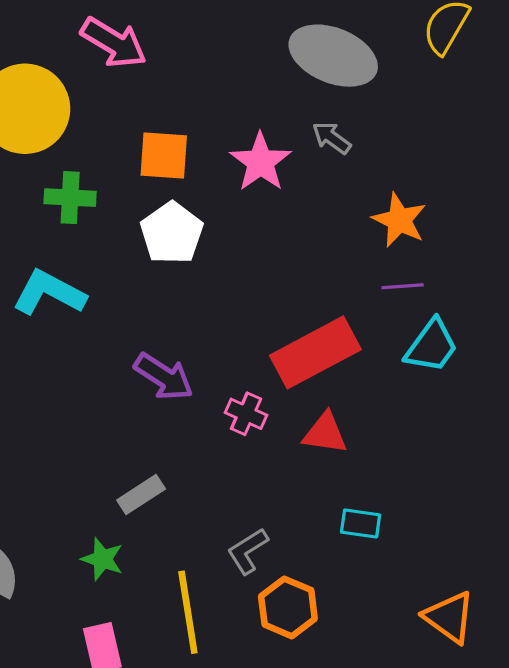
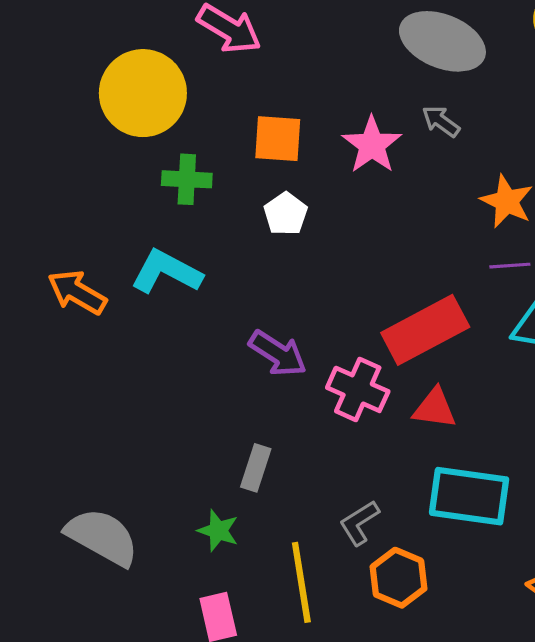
white pentagon: (172, 233) -> (286, 214), size x0.7
pink cross: (246, 414) -> (358, 389), size x1.5
gray rectangle: (141, 494) -> (256, 468), turned -39
cyan rectangle: (361, 524) -> (469, 496), size x2.0

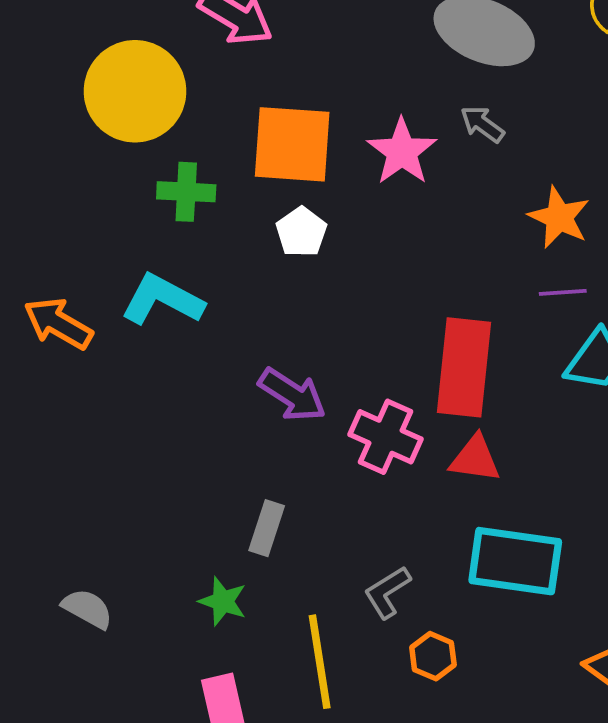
orange square: (278, 139) -> (292, 144), size x1.4
red rectangle: (425, 330) -> (464, 367), turned -56
gray semicircle: (102, 537) -> (87, 609), size x0.6
orange hexagon: (399, 578) -> (433, 656), size x0.7

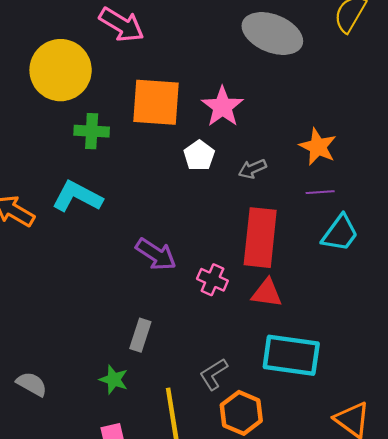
gray arrow: (482, 124) -> (252, 169), moved, turned -60
white pentagon: (301, 232) -> (199, 156), moved
pink cross: (385, 437) -> (212, 280), size x0.7
orange hexagon: (433, 656) -> (241, 413), size x1.5

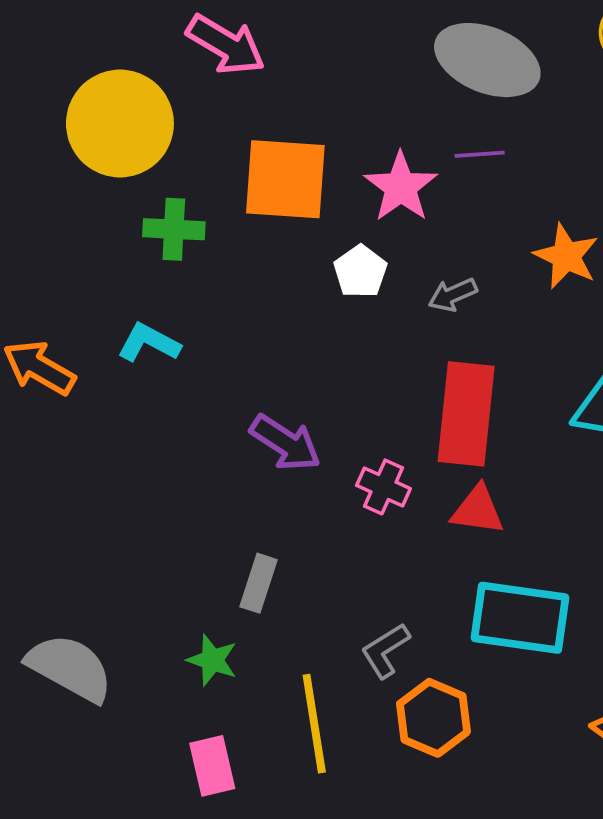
purple line: (320, 192) -> (480, 154), moved
cyan L-shape: (77, 197) -> (149, 343), size x0.7
gray semicircle: (32, 384) -> (70, 668), size x1.6

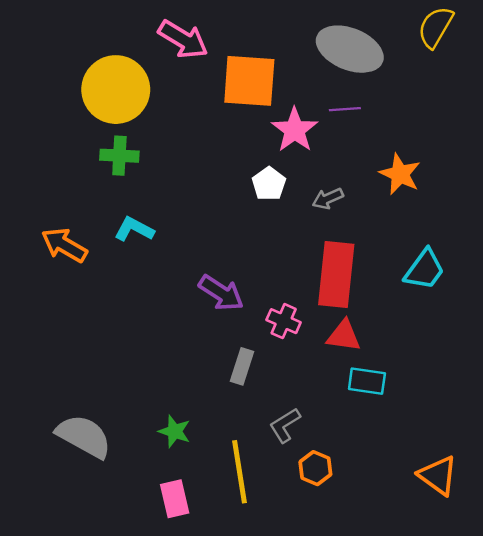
orange square: (285, 179) -> (249, 81), moved
green cross: (174, 229) -> (119, 156), moved
gray rectangle: (258, 583) -> (242, 366), moved
cyan rectangle: (520, 618) -> (367, 381), moved, size x0.6
orange hexagon: (433, 718) -> (315, 468), size x0.7

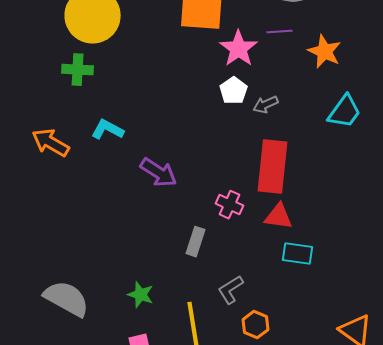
green cross: (119, 156) -> (78, 70), moved
orange star: (400, 174) -> (325, 52), moved
white pentagon: (269, 184) -> (234, 91), moved
cyan trapezoid: (424, 270) -> (345, 112), moved
purple arrow: (221, 293) -> (159, 173), moved

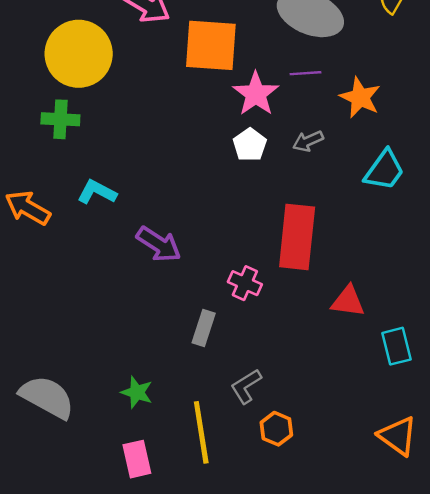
gray arrow: (266, 105) -> (308, 141), moved
red triangle: (279, 217) -> (348, 301), moved
cyan rectangle: (298, 254) -> (397, 346), moved, turned 68

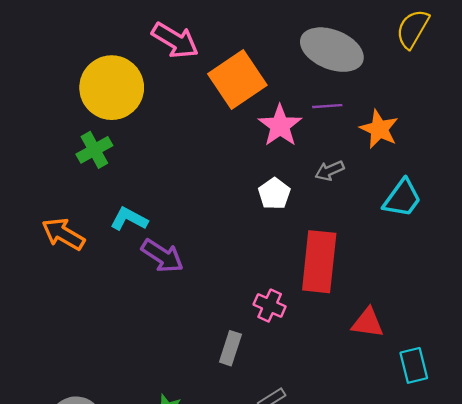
orange square: (211, 45) -> (237, 80), turned -38
green cross: (60, 119) -> (94, 150), turned -32
white pentagon: (250, 145) -> (274, 194), moved
purple arrow: (159, 244) -> (162, 256), moved

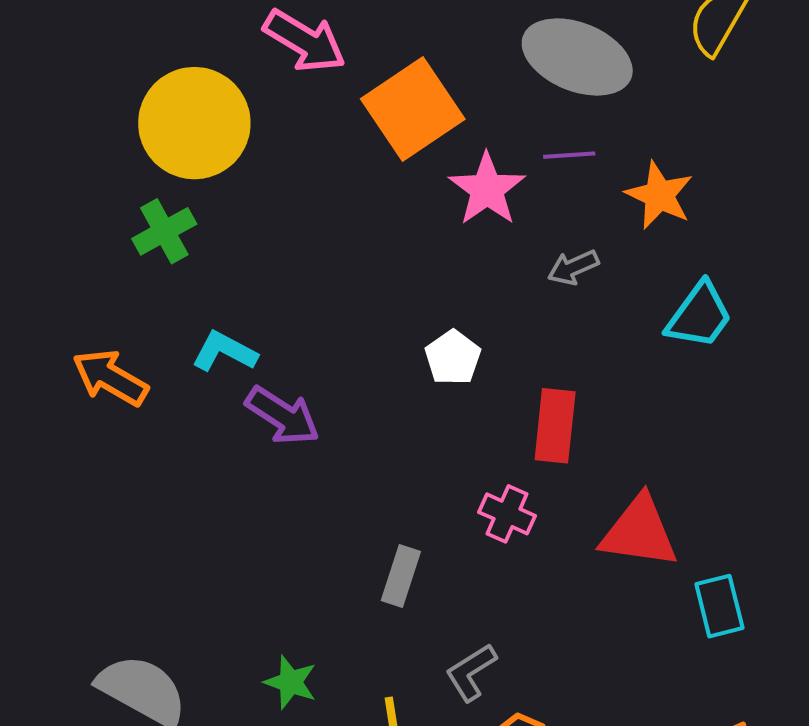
white pentagon: (274, 194) -> (453, 358), moved
red rectangle: (319, 262) -> (555, 426), size x0.7
pink cross: (270, 306) -> (507, 514), moved
red triangle: (368, 323) -> (639, 532), size x1.4

